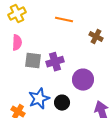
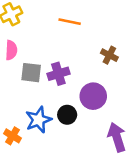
brown cross: (96, 37) -> (109, 55), moved
black circle: (62, 103) -> (67, 115), moved

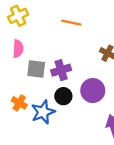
black circle: (67, 115) -> (63, 96), moved
orange cross: (12, 136) -> (19, 103), moved

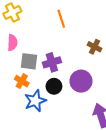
orange line: (71, 23) -> (61, 19), turned 60
orange cross: (19, 103) -> (22, 81), moved

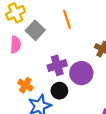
gray square: (29, 61) -> (35, 30), moved, turned 36
purple circle: (81, 81) -> (81, 73), moved

